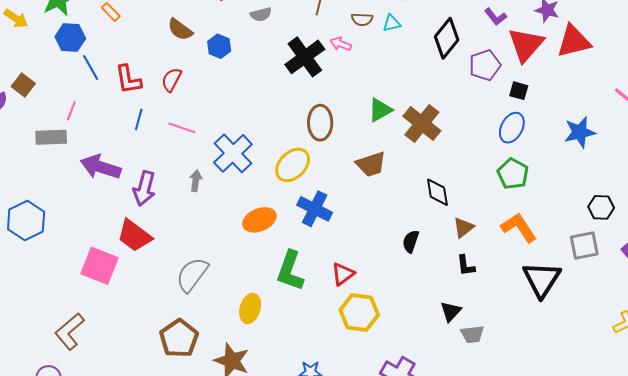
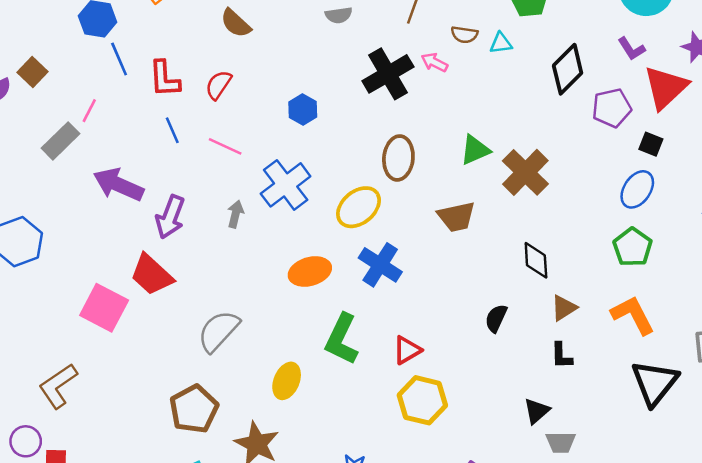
blue hexagon: (219, 46) -> (303, 110), moved
blue line: (139, 120) -> (172, 130), turned -45
gray rectangle: (51, 137) -> (60, 141), turned -48

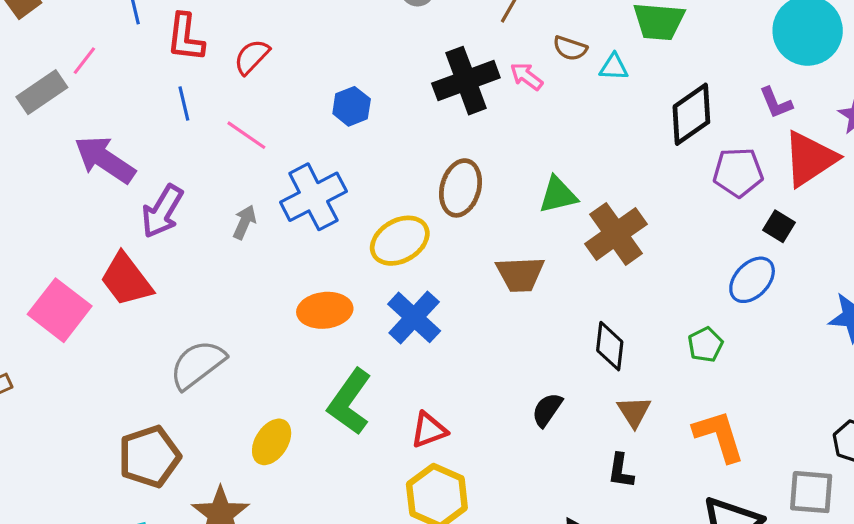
green pentagon: (633, 247) -> (705, 345), moved, size x0.7
brown triangle: (564, 308) -> (634, 412), turned -40

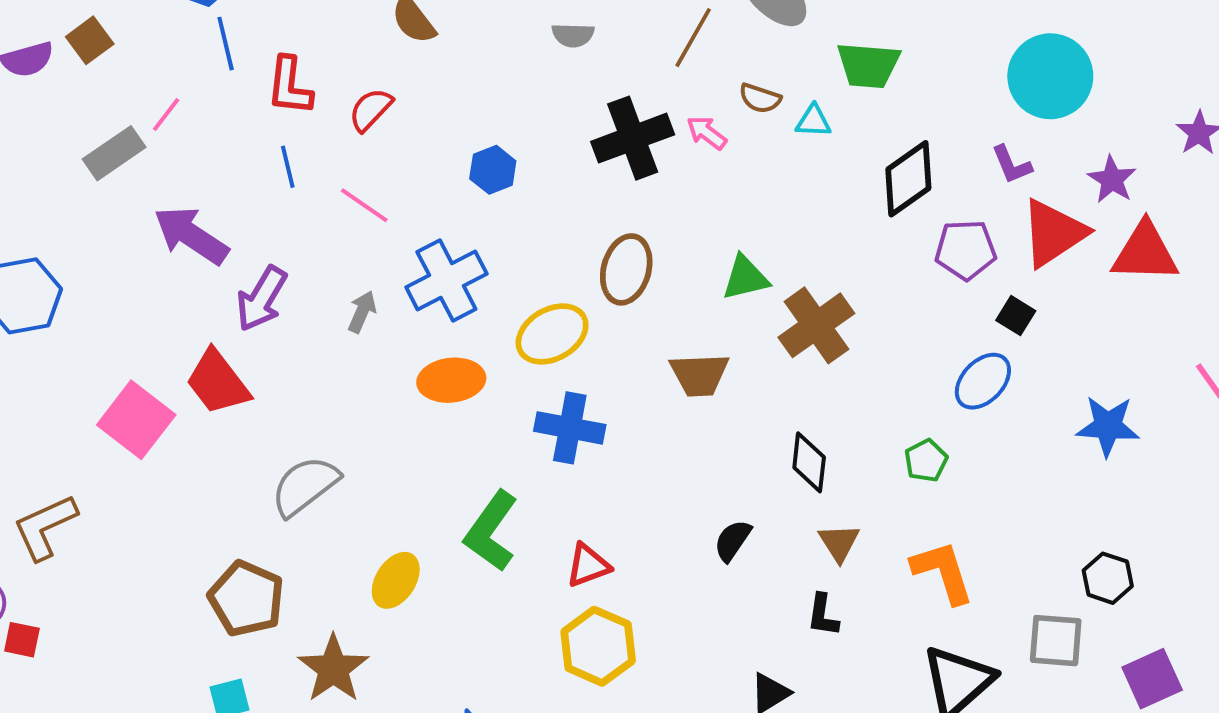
orange ellipse: (325, 310) -> (451, 380), moved
blue cross: (414, 317) -> (570, 428), turned -32
brown pentagon: (149, 457) -> (246, 599), turned -30

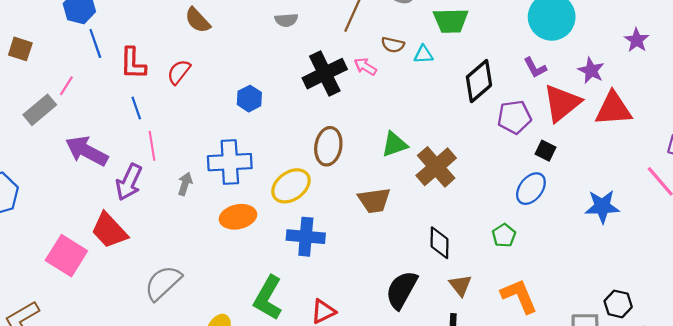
brown square: (90, 40) -> (20, 49), turned -30
pink line: (364, 205) -> (152, 146), moved, turned 52
blue cross: (446, 281) -> (230, 162), turned 30
black semicircle: (733, 540) -> (402, 290), size x1.6
black hexagon: (1108, 578) -> (618, 304), moved

